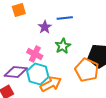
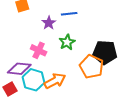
cyan hexagon: (38, 74) -> (33, 80), moved

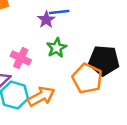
purple star: (49, 23) -> (46, 20), moved

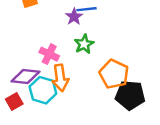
black pentagon: (104, 61) -> (130, 95), moved
orange arrow: (41, 96) -> (60, 78), moved, turned 110

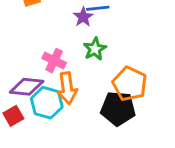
black pentagon: (130, 95) -> (118, 109), moved

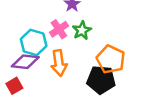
pink cross: (54, 61) -> (59, 29), moved, turned 30
cyan hexagon: (47, 103) -> (34, 42), moved

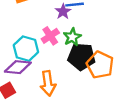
orange arrow: (59, 63) -> (48, 83), moved
black pentagon: (101, 80) -> (82, 57), moved

